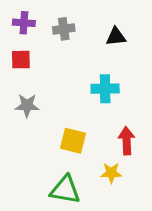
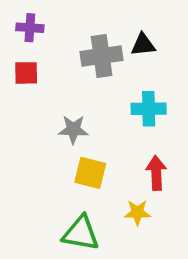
gray cross: (64, 29) -> (102, 56), moved, size x1.5
cyan cross: (105, 89) -> (149, 109), moved
gray star: (27, 106) -> (73, 130), moved

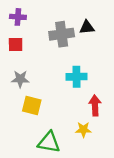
cyan cross: (149, 109) -> (77, 77), moved
gray star: (73, 130) -> (20, 79), moved
yellow square: (90, 173) -> (32, 105), moved

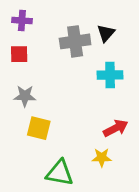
black triangle: (87, 27) -> (106, 33), turned -42
cyan cross: (77, 77) -> (110, 75), moved
red arrow: (95, 105) -> (116, 128), turned 66

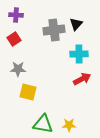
red square: (19, 54) -> (14, 39), turned -32
red arrow: (116, 128) -> (82, 79), moved
yellow star: (102, 158) -> (69, 125), moved

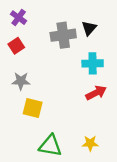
purple cross: (16, 15) -> (19, 18), turned 32
yellow star: (69, 125) -> (90, 143), moved

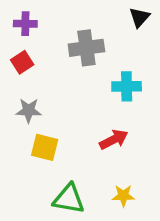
purple cross: (19, 18) -> (25, 24), turned -35
black triangle: (89, 28) -> (139, 17), moved
red arrow: (96, 93) -> (114, 139), moved

